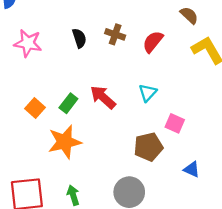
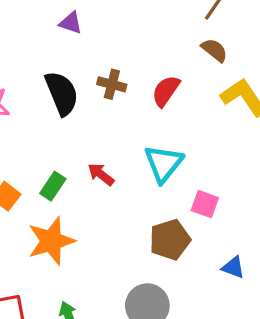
black semicircle: (79, 38) -> (62, 93), size x1.6
cyan triangle: (148, 93) -> (164, 164), size x1.5
red arrow: (103, 97) -> (101, 174), size x0.7

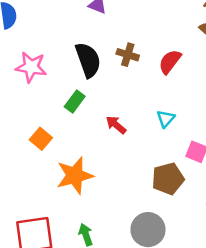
cyan triangle: (164, 164) -> (166, 119), size x0.6
green rectangle: (53, 186) -> (75, 101), moved

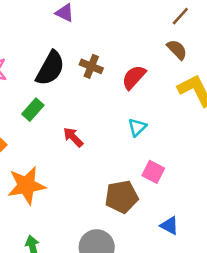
black semicircle: (88, 60) -> (50, 68), turned 44
cyan triangle: (166, 119) -> (137, 127), moved

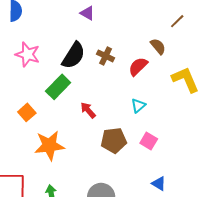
brown semicircle: (177, 50) -> (158, 46), moved
green rectangle: (33, 110) -> (58, 87), size x1.4
brown pentagon: (122, 197) -> (114, 140), moved

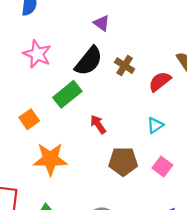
purple triangle: (87, 13) -> (102, 23), moved

